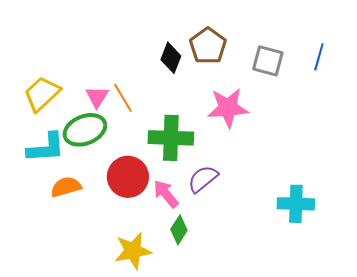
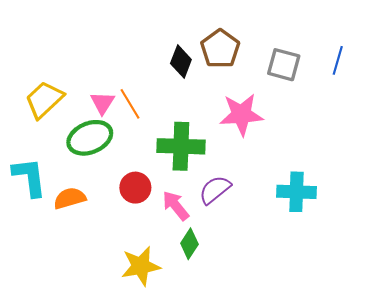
cyan L-shape: (46, 148) -> (29, 177), moved, turned -93
red circle: (128, 177) -> (135, 188), size x0.7
cyan cross: (296, 204) -> (296, 192), moved

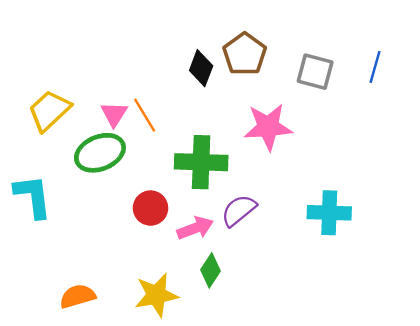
orange semicircle: (70, 198) -> (78, 296), moved
pink arrow: (176, 206) -> (195, 228), turned 108

